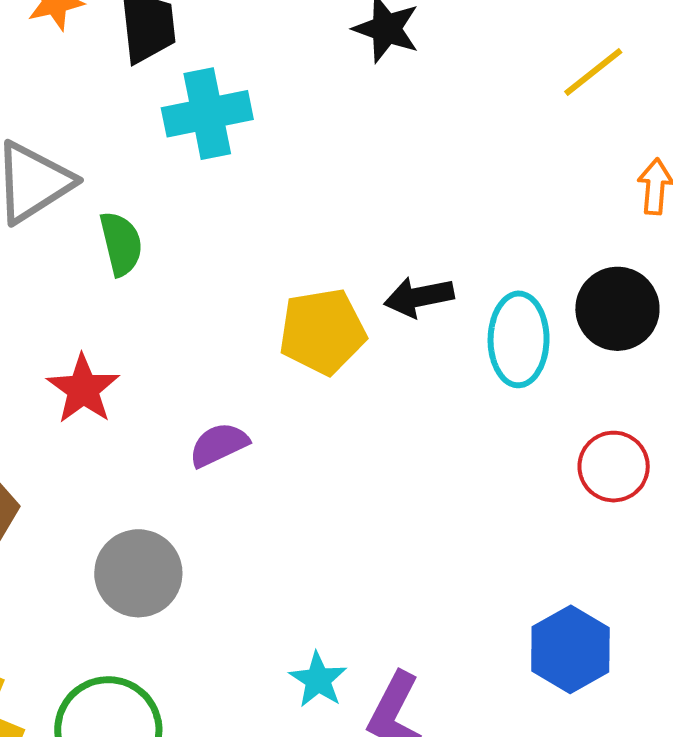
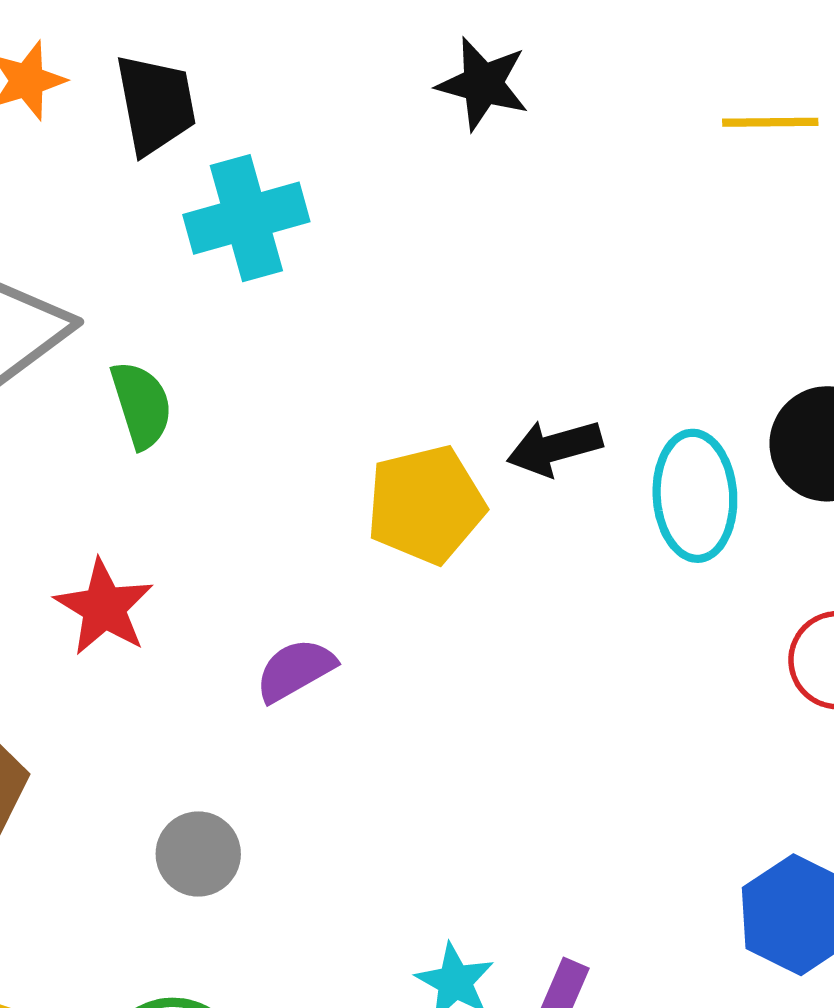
yellow line: (593, 72) -> (770, 122), turned 42
gray circle: (138, 573) -> (198, 854), size x0.7

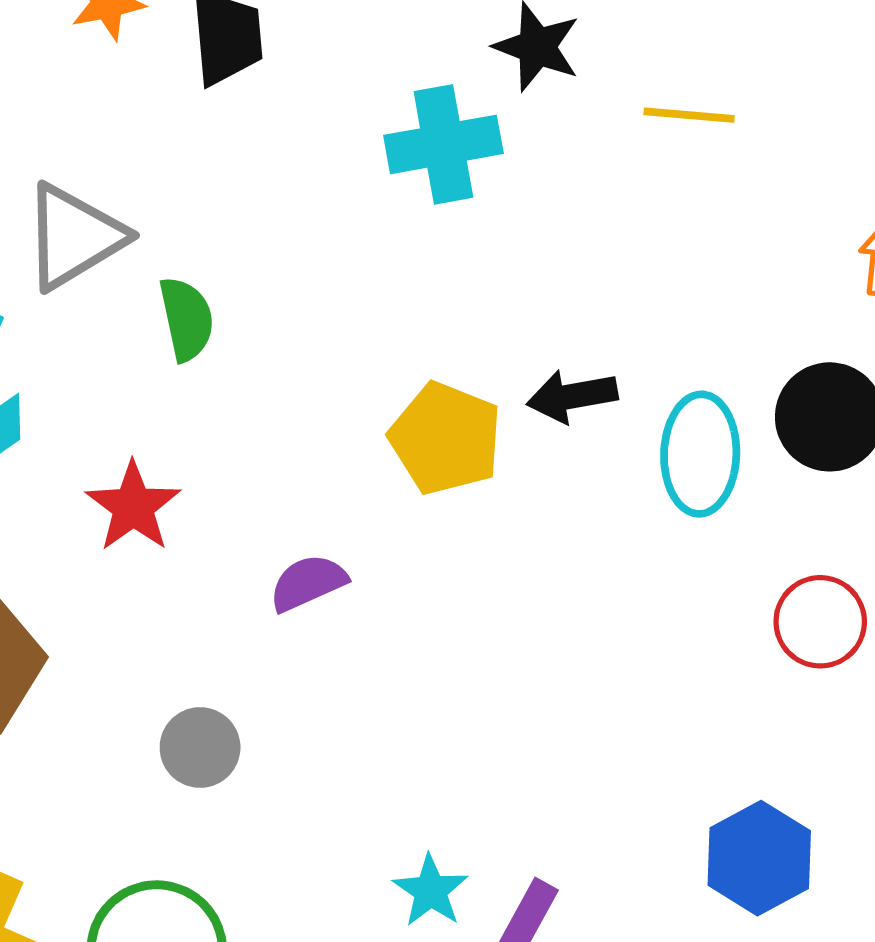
yellow line: (770, 122) -> (689, 115), moved
cyan cross: (246, 218) -> (443, 144), moved
yellow pentagon: (426, 505) -> (446, 438), turned 30

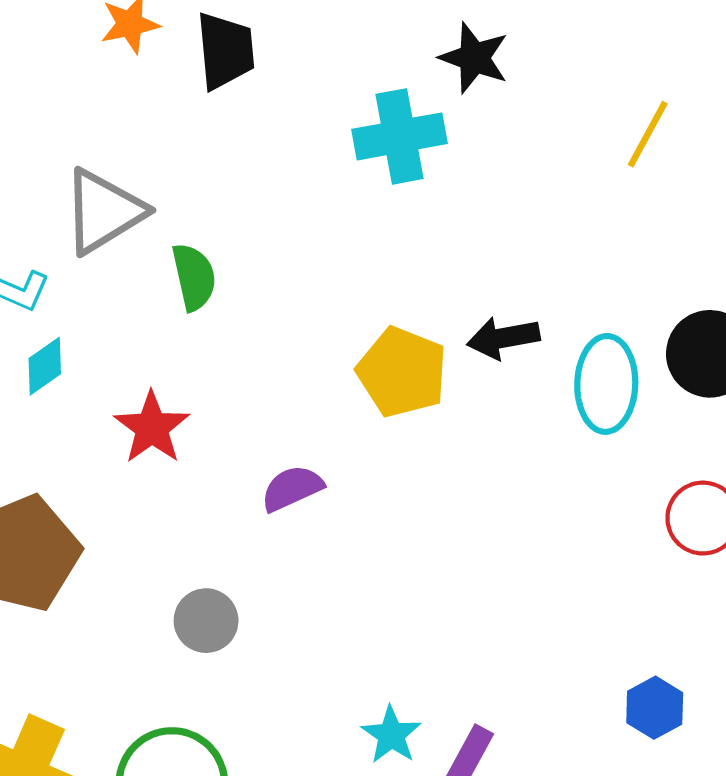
yellow line: (689, 115) -> (648, 134), moved, turned -66
blue hexagon: (759, 858) -> (655, 708), size x0.7

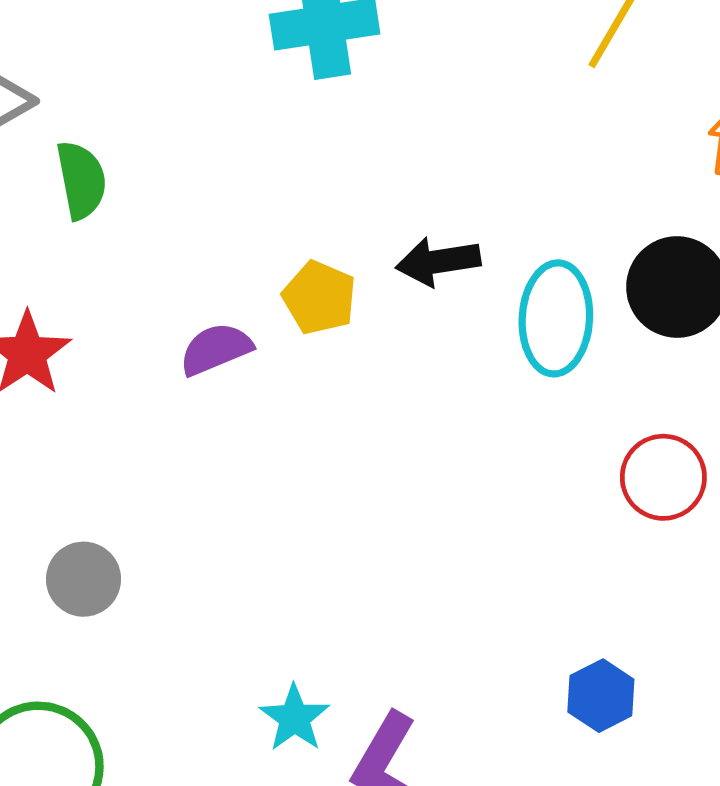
yellow pentagon: (402, 372) -> (319, 298), size x0.7
purple semicircle: (292, 488) -> (216, 349), moved

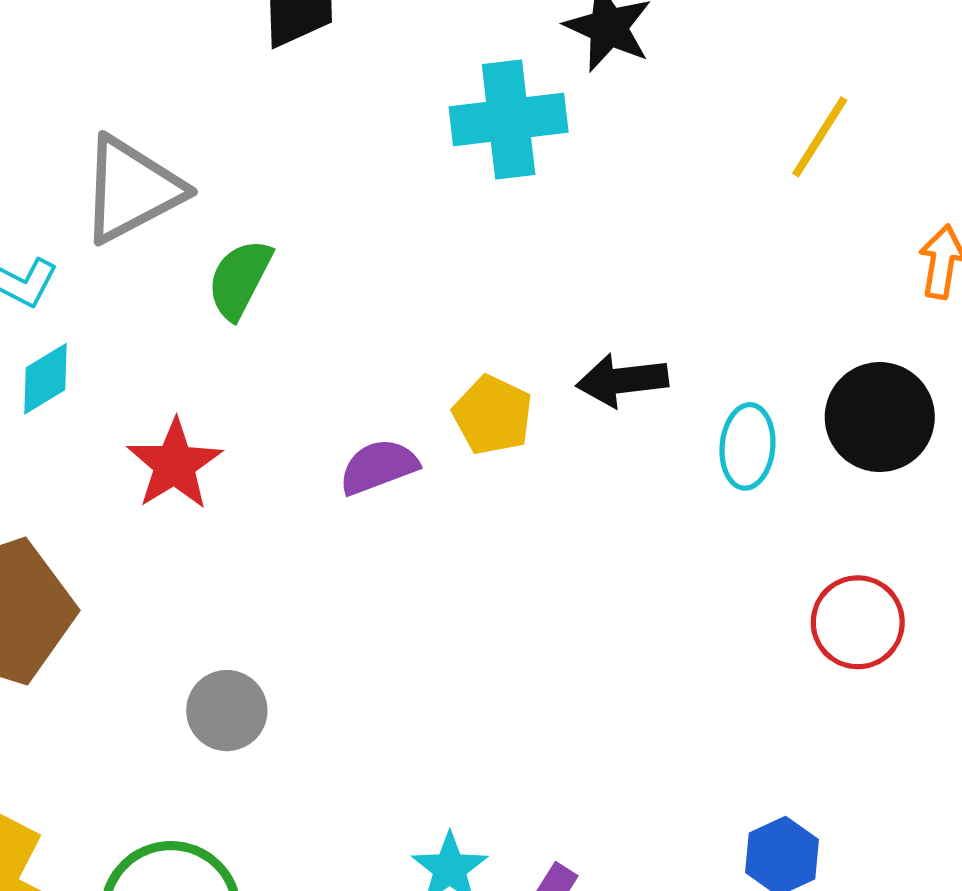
green semicircle: (81, 180) -> (240, 279), turned -144
cyan ellipse: (556, 318) -> (747, 446), size x0.7

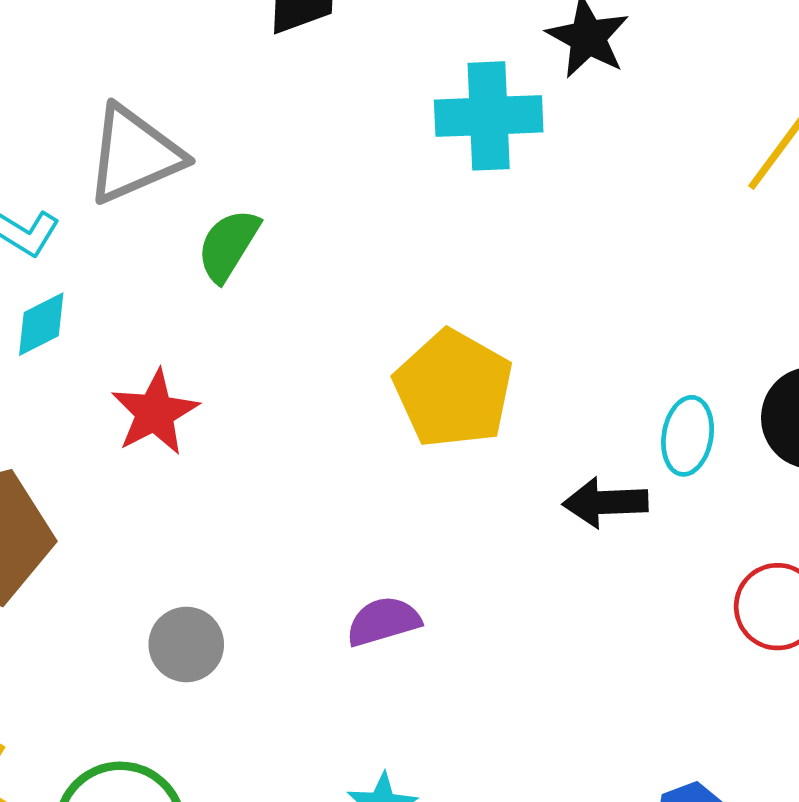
black arrow: (622, 380) -> (605, 502), moved
yellow pentagon: (493, 415) -> (453, 389), size x1.6
purple semicircle: (379, 467) -> (383, 621), moved

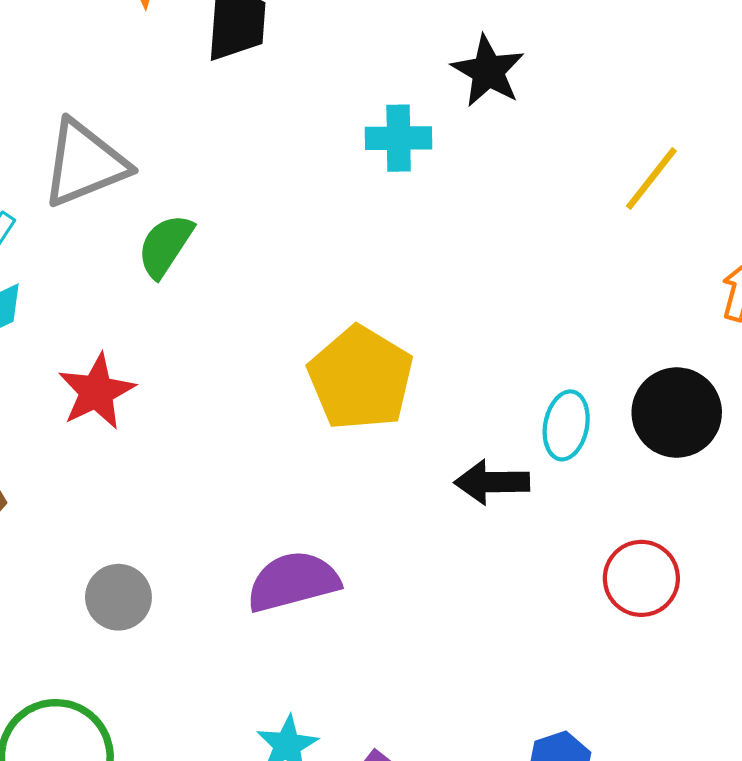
cyan cross: (489, 116) -> (399, 138), size x0.7
purple semicircle: (383, 621) -> (293, 582), size x1.4

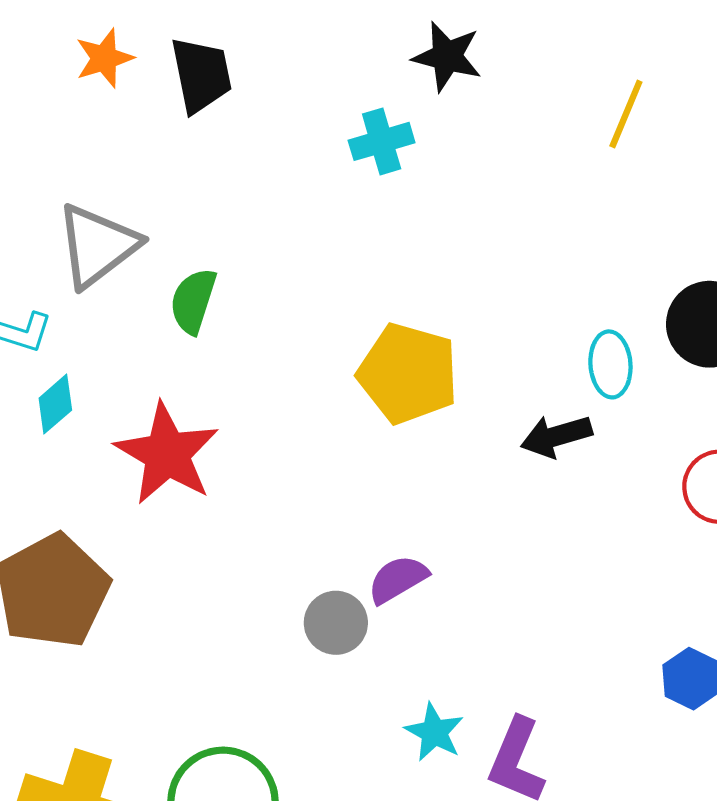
red star: (97, 392) -> (167, 454), size x1.4
purple semicircle: (293, 582) -> (398, 579), size x0.7
gray circle: (118, 597) -> (336, 623), moved

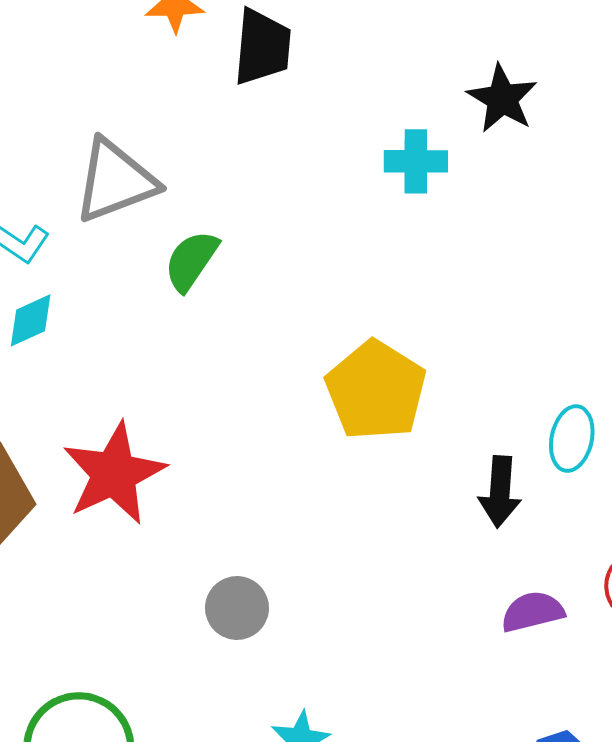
black arrow: (556, 436) -> (500, 492), turned -86
red star: (167, 454) -> (114, 474), moved
purple semicircle: (398, 579) -> (533, 612), moved

